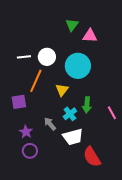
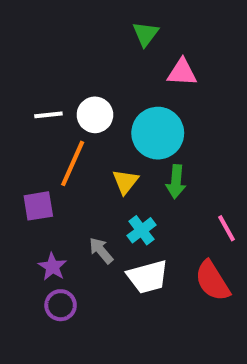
green triangle: (72, 25) -> (146, 34), moved
green arrow: (87, 105) -> (176, 182), moved
red semicircle: (92, 157) -> (212, 281), moved

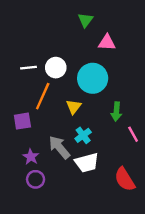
green arrow: (176, 182) -> (116, 112), moved
gray arrow: (101, 251) -> (59, 147), size x1.5
red semicircle: (212, 281) -> (125, 179), moved

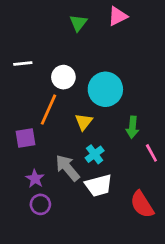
green triangle: (85, 20) -> (78, 23), moved
pink triangle: (107, 43) -> (118, 16), moved, turned -30
white line: (28, 68) -> (23, 64), moved

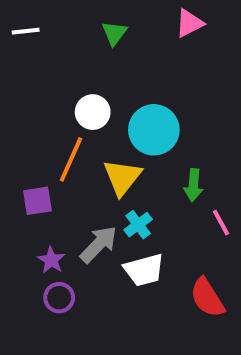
pink triangle: (118, 16) -> (189, 23), moved
white line: (23, 64) -> (26, 31), moved
yellow triangle: (84, 122) -> (122, 177), size x1.5
gray arrow: (67, 168) -> (99, 244), turned 84

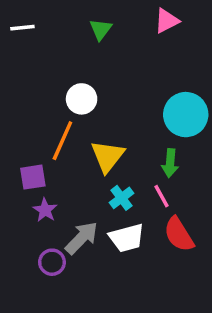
cyan circle: (154, 130) -> (186, 115), moved
pink line: (221, 223) -> (161, 196), moved
gray arrow: (99, 244) -> (82, 238), moved
purple star: (51, 260) -> (45, 210), moved
red semicircle: (207, 298) -> (179, 234), moved

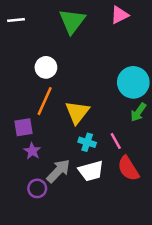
green triangle: (101, 29) -> (72, 21), size x1.6
white circle: (82, 99) -> (46, 67), moved
green arrow: (170, 163) -> (138, 112), moved, turned 30
cyan cross: (121, 198) -> (87, 142), turned -35

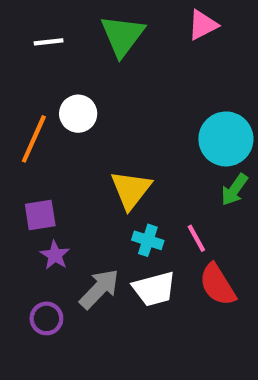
white line: (16, 20) -> (49, 42), moved
orange line: (45, 101) -> (34, 139), moved
purple circle: (37, 188) -> (46, 318), moved

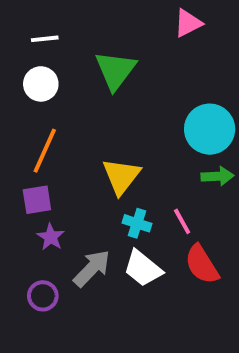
green triangle: (122, 36) -> (115, 70), moved
white circle: (78, 114) -> (41, 84), moved
orange line: (34, 139) -> (45, 151), moved
green arrow: (234, 190) -> (217, 176), turned -128
white trapezoid: (154, 289) -> (143, 268), turned 54

